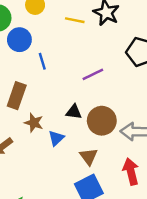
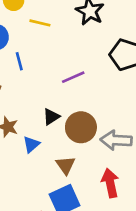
yellow line: (75, 20) -> (40, 23), moved
black triangle: (74, 112) -> (51, 117), turned -42

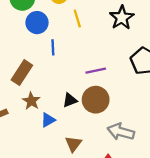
yellow line: (40, 23) -> (77, 19), turned 48
brown circle: (81, 127) -> (96, 100), moved

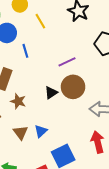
blue triangle: (48, 120) -> (41, 131), moved
brown triangle: (73, 144) -> (21, 133), moved

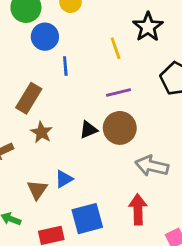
yellow line: (40, 21) -> (116, 48), moved
brown triangle: (21, 133) -> (37, 190), moved

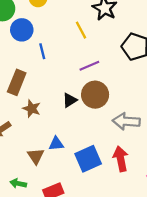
blue triangle: (64, 179) -> (56, 144), turned 35
blue square: (87, 219) -> (88, 159), moved

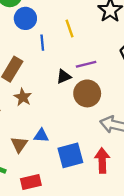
yellow line: (81, 30) -> (70, 28), moved
black triangle: (70, 100) -> (64, 77), moved

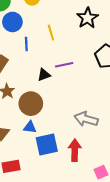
brown circle: (87, 93) -> (31, 104), moved
blue triangle: (41, 136) -> (30, 127), moved

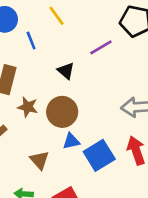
purple line: (64, 65) -> (101, 47), moved
black triangle: (44, 75) -> (66, 71), turned -40

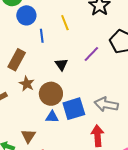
purple line: (101, 47) -> (91, 54), turned -30
blue square: (99, 155) -> (74, 109), moved
brown triangle: (39, 160) -> (28, 136), moved

